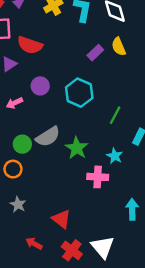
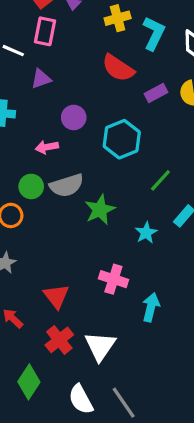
red semicircle: (30, 45) -> (118, 68), moved
pink arrow: (14, 103) -> (47, 147), moved
pink cross: (98, 177) -> (113, 279), moved

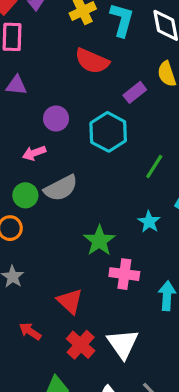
purple triangle: (41, 79) -> (16, 85), turned 35
purple rectangle: (156, 93) -> (135, 92), moved
green star: (100, 210) -> (99, 241), moved

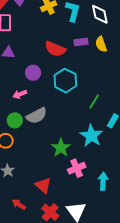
red semicircle: (92, 61) -> (55, 49), moved
purple rectangle: (135, 92) -> (81, 42), moved, turned 32
cyan star: (149, 222) -> (91, 136), size x1.6
pink cross: (124, 274) -> (77, 168), turned -30

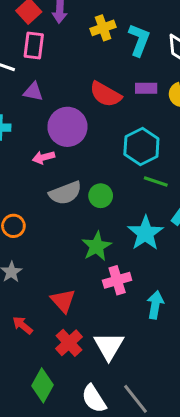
purple circle: (33, 73) -> (67, 127), size x1.6
cyan hexagon: (65, 81) -> (141, 147), moved
green line: (94, 102) -> (156, 182), turned 70
green circle: (15, 120) -> (101, 196), moved

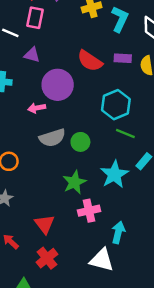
white triangle: (109, 346) -> (102, 260), moved, turned -50

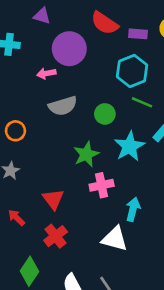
purple rectangle: (123, 58) -> (138, 34), moved
green circle: (80, 142) -> (105, 114), moved

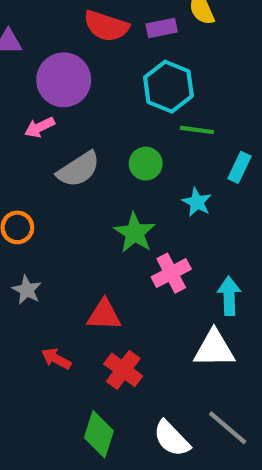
cyan star: (129, 146) -> (197, 202), size x0.6
red triangle: (53, 199) -> (104, 315), turned -35

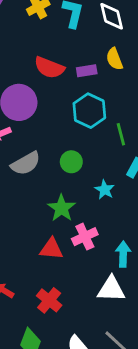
green line: (197, 130) -> (121, 134), moved, turned 65
red triangle: (104, 315) -> (51, 249), moved

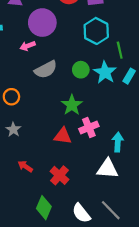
cyan star: (105, 190) -> (105, 72), moved, size x1.5

